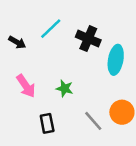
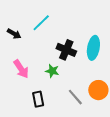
black cross: (88, 39) -> (66, 50), moved

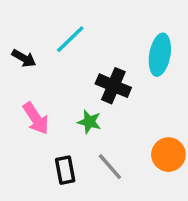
cyan ellipse: (93, 48) -> (160, 55), moved
gray line: (75, 97) -> (110, 167), moved

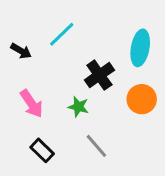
black cross: (113, 86) -> (99, 75), turned 32
orange circle: (168, 155) -> (142, 99), moved
black rectangle: (65, 170) -> (42, 150), moved, turned -35

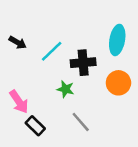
cyan line: (62, 34) -> (52, 51), moved
black cross: (99, 75) -> (83, 63), turned 30
pink arrow: (32, 104) -> (19, 102), moved

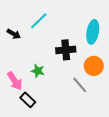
cyan line: (52, 51) -> (39, 21), moved
green star: (66, 89) -> (38, 71), moved
gray line: (81, 122) -> (80, 85), moved

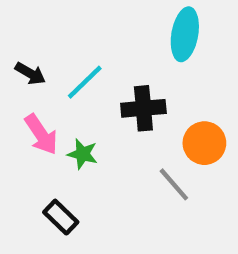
cyan line: (39, 21) -> (85, 82), moved
cyan ellipse: (93, 32) -> (185, 34), moved
pink arrow: (15, 81) -> (41, 134), moved

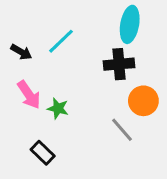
cyan line: (85, 82) -> (61, 41), moved
black cross: (143, 108) -> (119, 64), moved

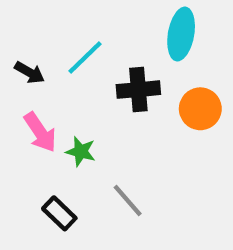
black cross: (119, 64) -> (138, 90), moved
orange circle: (143, 101) -> (200, 109), moved
gray line: (122, 130) -> (128, 201), moved

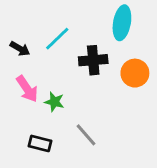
black rectangle: (59, 213) -> (40, 143), turned -30

